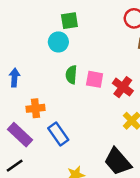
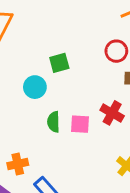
green square: (69, 21) -> (59, 63), moved
red cross: (123, 87) -> (112, 113), moved

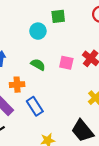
green semicircle: (53, 122) -> (38, 65), moved, turned 112

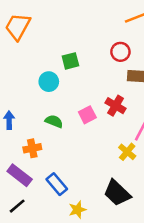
pink square: (66, 63) -> (87, 115), turned -32
blue rectangle: (35, 106) -> (57, 184), moved

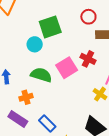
green square: (70, 61) -> (50, 27), size x1.6
pink square: (87, 115) -> (67, 68), size x1.5
green semicircle: (54, 121) -> (41, 75), size x1.5

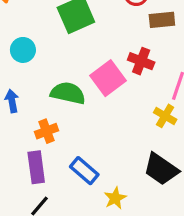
cyan circle: (35, 44) -> (23, 50), moved
purple rectangle: (18, 119) -> (36, 167), turned 54

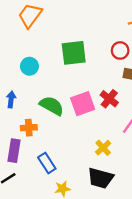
yellow cross: (165, 116) -> (103, 148), moved
black trapezoid: (161, 169) -> (100, 178), turned -36

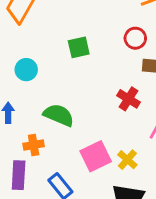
green square: (74, 53) -> (79, 47), size x0.7
pink square: (83, 104) -> (96, 156), moved

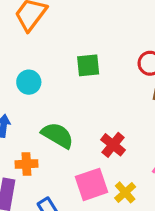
red cross: (128, 99) -> (113, 145), moved

